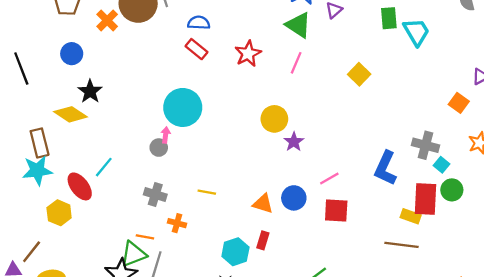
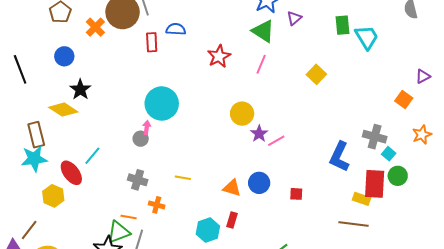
red rectangle: (196, 49) -> (152, 42), moved, turned 48
pink line: (329, 178) -> (276, 141), moved
red square: (336, 211) -> (296, 194), size x0.6

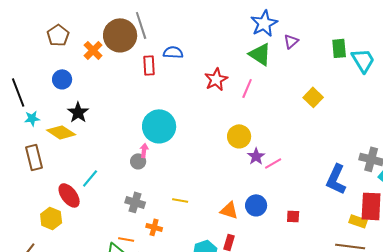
pink line: (261, 64) -> (247, 88), moved
cyan star: (34, 159) -> (32, 118), moved, size x0.6

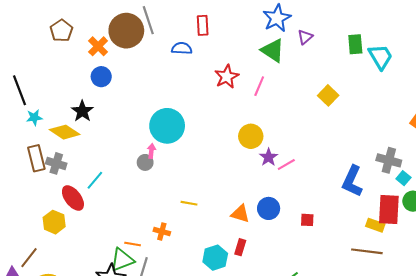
red rectangle: (149, 65) -> (203, 25), moved
blue circle: (62, 79) -> (101, 77), moved
gray cross: (135, 202) -> (56, 163), moved

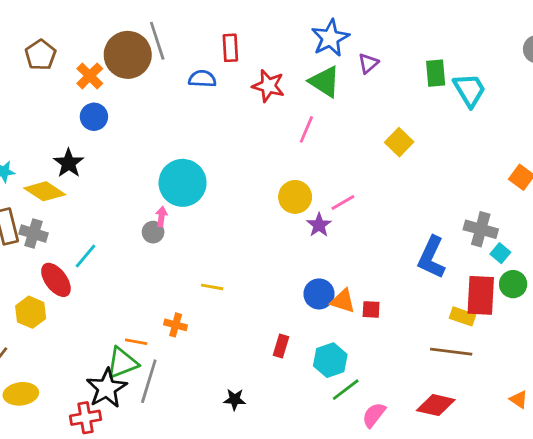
red star: (227, 77) -> (268, 86), moved, turned -30
pink line: (286, 165) -> (343, 203), moved
orange triangle: (240, 214) -> (343, 301), moved
cyan hexagon: (215, 258) -> (330, 360), moved

